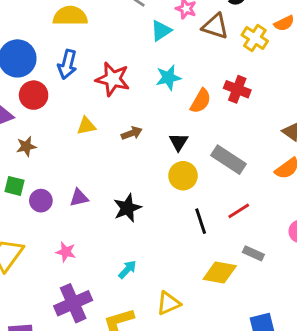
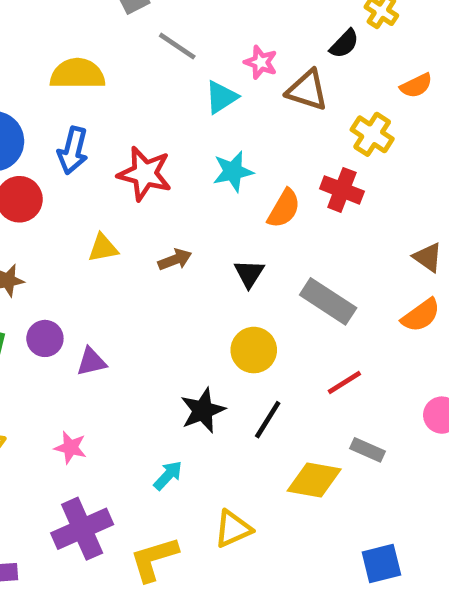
yellow cross: (255, 38) -> (372, 134), moved
yellow circle: (183, 176) -> (254, 350), moved
purple circle: (41, 201) -> (45, 338), moved
black star: (127, 208) -> (203, 410), moved
black line: (201, 221) -> (268, 420), moved, turned 50

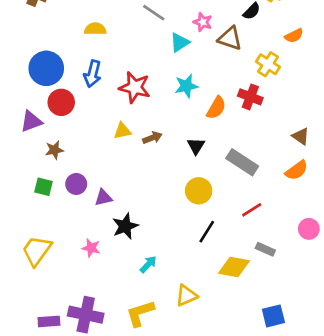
yellow semicircle: (77, 74) -> (95, 29), size x0.7
yellow triangle: (103, 248) -> (122, 131), moved
black star: (203, 410) -> (125, 226), moved
purple cross: (82, 529) -> (86, 315), moved, turned 36

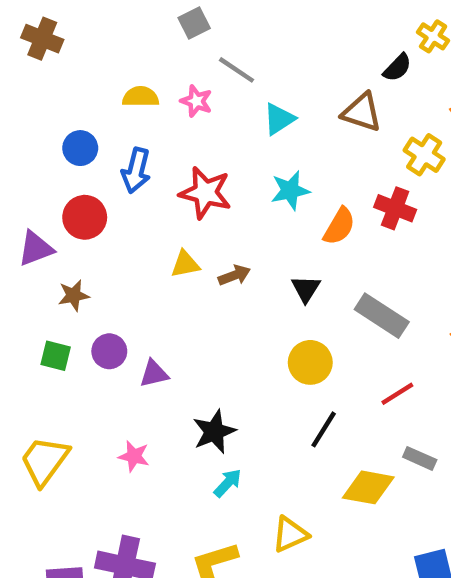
pink star: (203, 22) -> (196, 101), moved
blue circle: (46, 68) -> (80, 148), moved, size x0.6
black star: (125, 226) -> (214, 432), moved

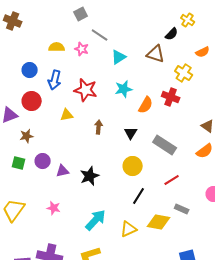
yellow triangle: (185, 264) -> (67, 115), moved
brown arrow: (234, 275) -> (99, 127), turned -64
black star: (214, 432) -> (90, 176), moved
cyan arrow: (228, 483) -> (96, 220), size x1.6
yellow triangle: (290, 534) -> (129, 229), moved

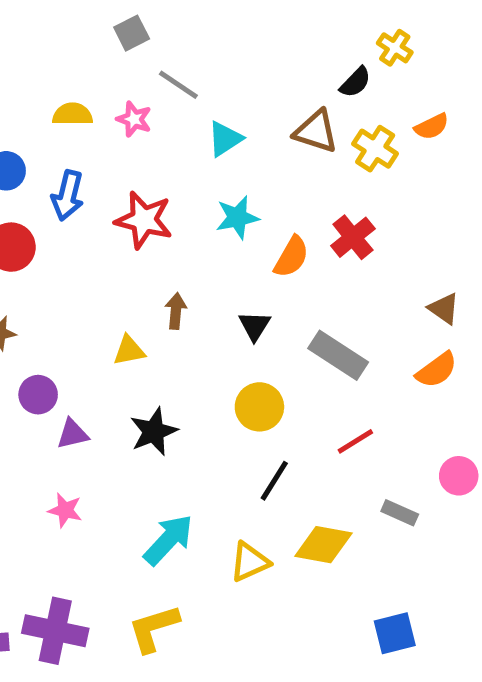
yellow cross: (184, 73) -> (375, 149), moved
red cross: (171, 97) -> (353, 237), turned 30
yellow triangle: (67, 115) -> (129, 350), moved
purple triangle: (63, 171) -> (73, 434), moved
gray rectangle: (182, 209) -> (400, 513), moved

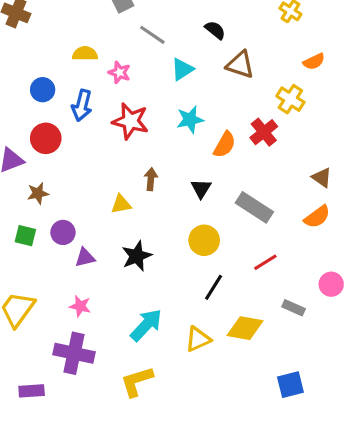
black semicircle: (355, 82) -> (215, 30), moved, turned -95
pink star: (134, 119) -> (119, 72), moved
yellow cross: (375, 149) -> (290, 99), moved
purple cross: (55, 631) -> (74, 353), moved

